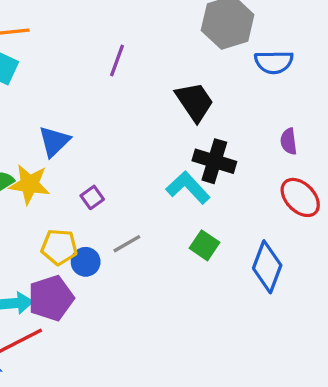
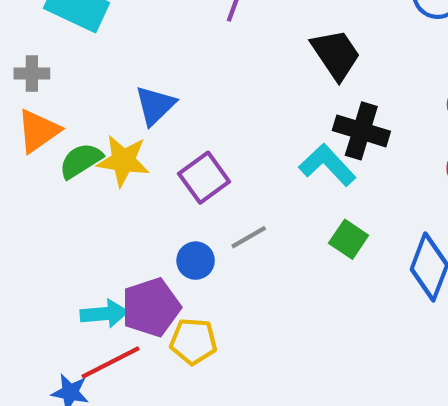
purple square: (92, 197) -> (204, 178), size x1.6
yellow pentagon: (59, 247) -> (193, 341), moved

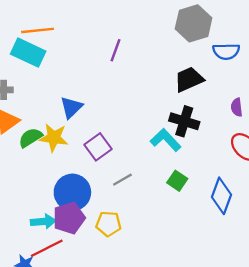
black trapezoid: (336, 54) -> (189, 79), moved, turned -80
blue circle: (196, 261) -> (72, 192), moved, size x1.8
yellow pentagon: (193, 341) -> (109, 224), moved

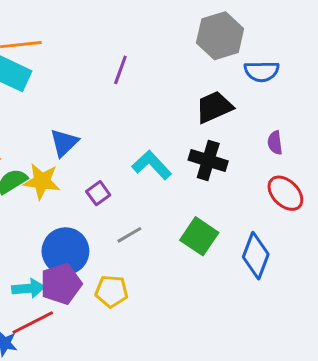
cyan L-shape: (166, 140) -> (152, 165), moved
purple square: (98, 147) -> (98, 193), size x0.7
green square: (177, 181) -> (199, 236), size x1.4

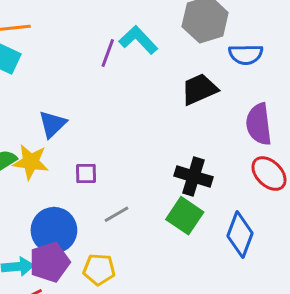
purple semicircle: (275, 143) -> (259, 124), size x1.8
black cross: (208, 160) -> (193, 176), moved
cyan L-shape: (152, 165) -> (138, 40), moved
purple square: (98, 193) -> (86, 174), turned 35

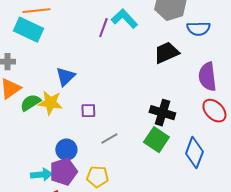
blue circle: (54, 230) -> (66, 150), size x0.7

